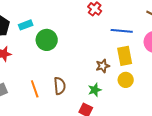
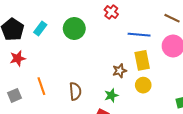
cyan rectangle: (26, 25) -> (40, 28), turned -32
green circle: (47, 40) -> (74, 28), moved
orange line: (35, 89) -> (41, 86), moved

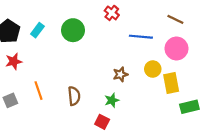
yellow rectangle: (142, 60) -> (171, 83), moved
yellow circle: (143, 85) -> (153, 69), moved

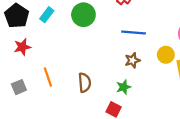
blue line: (141, 37) -> (134, 32), moved

